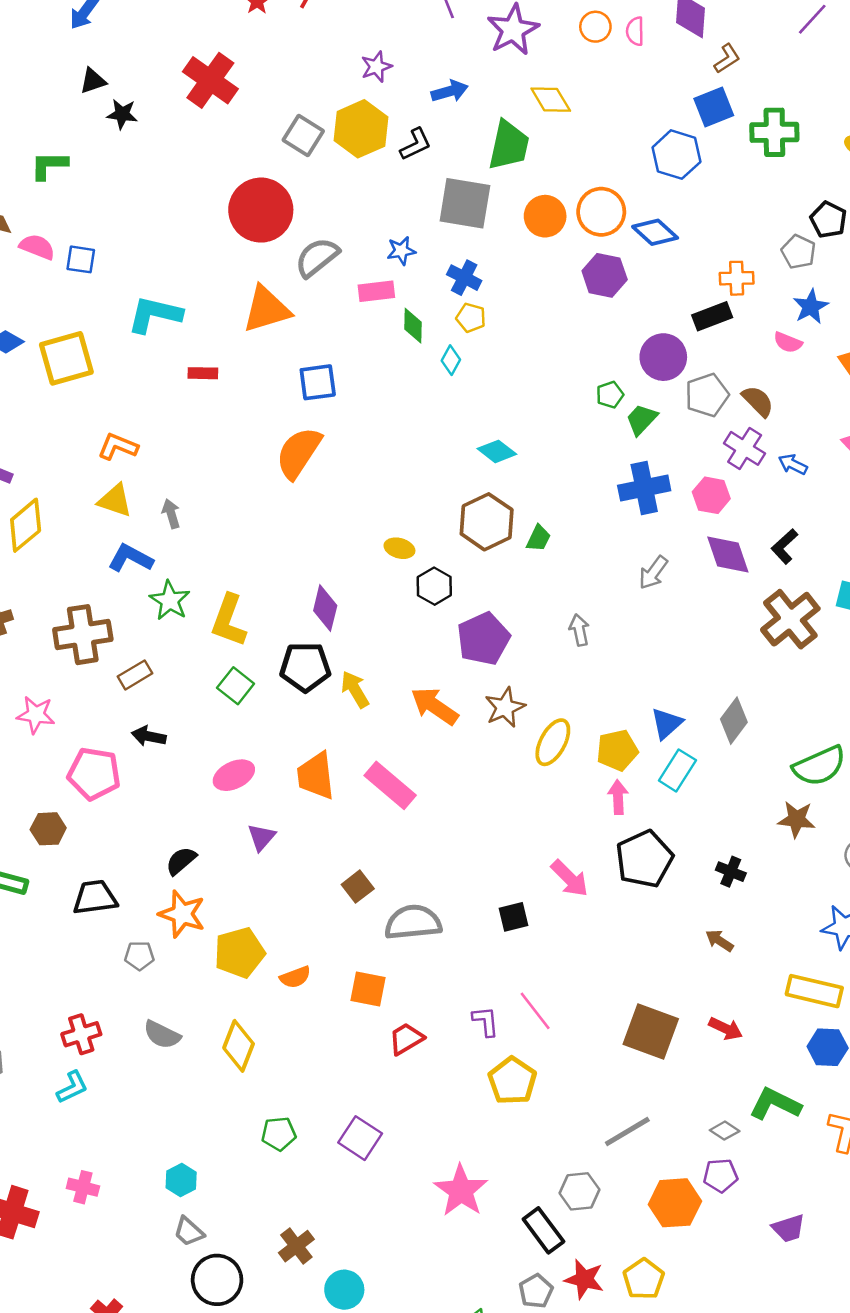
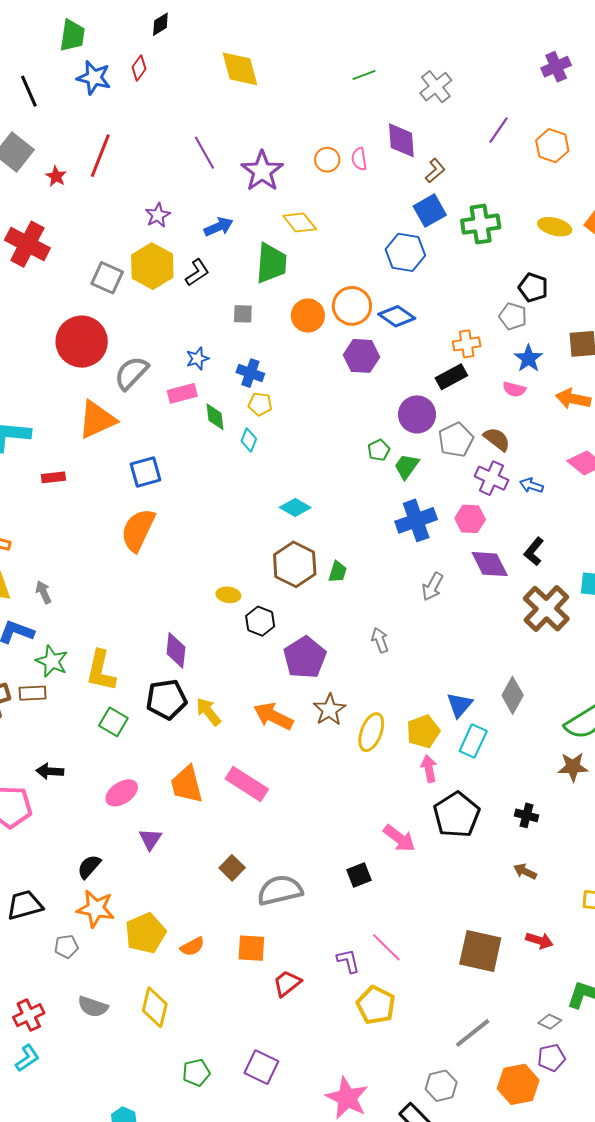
gray square: (465, 203) -> (243, 314), size x0.5
brown rectangle: (135, 675) -> (33, 693), moved, turned 36

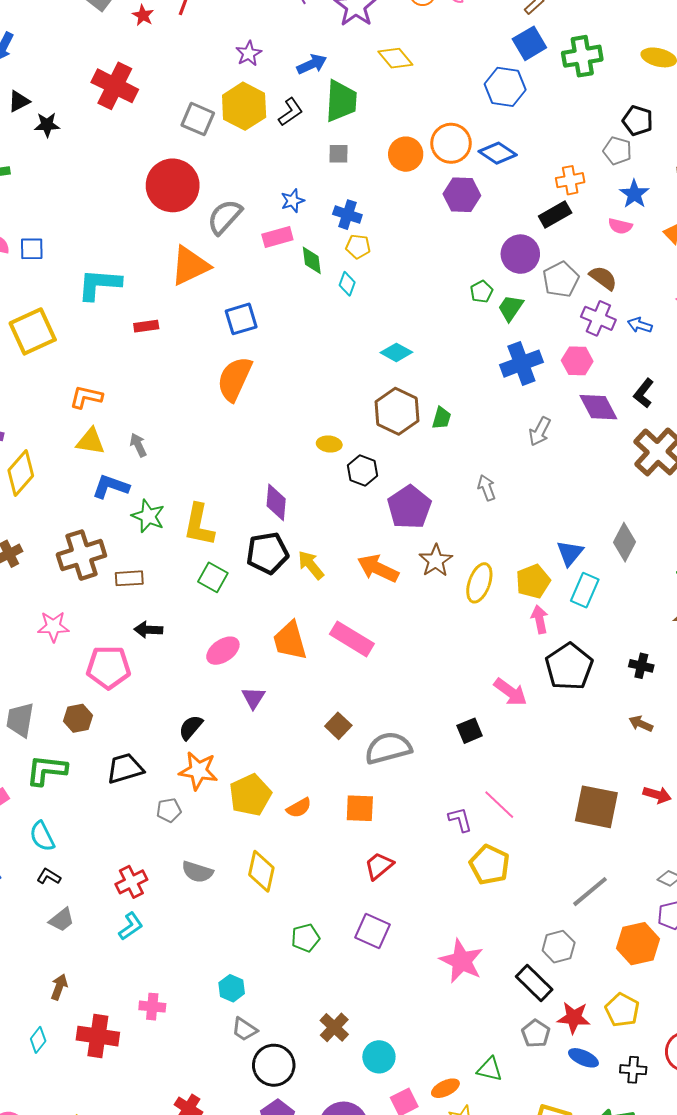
green trapezoid: (271, 263) -> (341, 101), moved
brown rectangle: (33, 693) -> (129, 578), moved
red trapezoid: (287, 983) -> (379, 866), moved

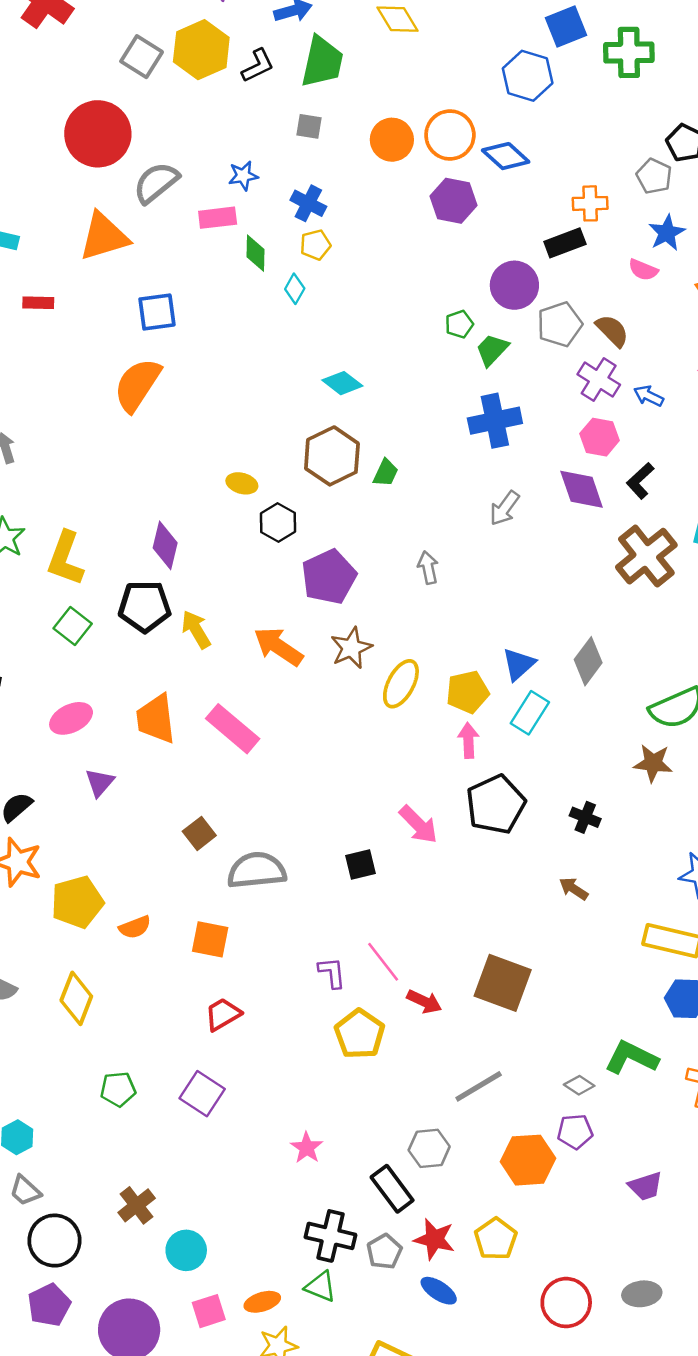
yellow pentagon: (358, 246) -> (315, 245), turned -30
pink hexagon: (577, 361) -> (600, 437), moved
red arrow: (657, 795) -> (424, 1002), moved
pink star: (462, 961) -> (307, 1148), size x0.6
black cross: (633, 1070) -> (330, 1236), moved, size x1.5

